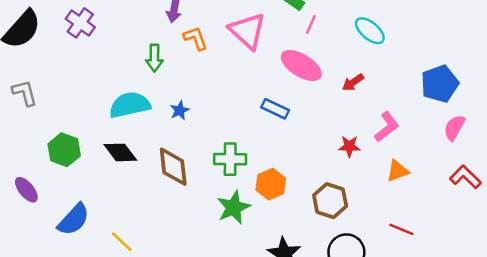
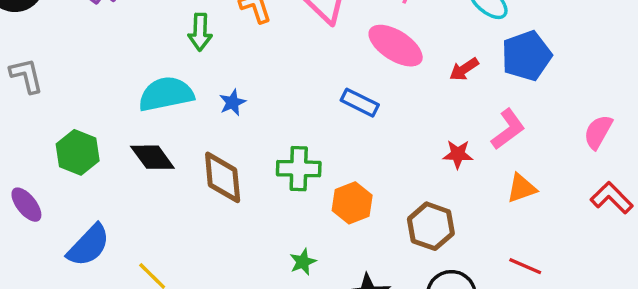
blue pentagon: (440, 84) -> (526, 56), moved
green star: (234, 207) -> (303, 262), moved, size x0.6

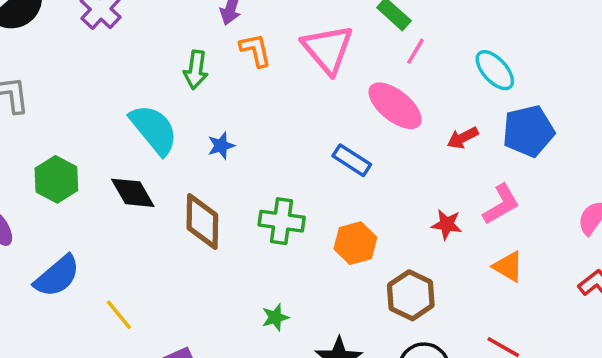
cyan semicircle: (166, 94) -> (154, 129), turned 56
orange triangle: (521, 188) -> (508, 267), turned 44
orange hexagon: (352, 203) -> (355, 243), moved

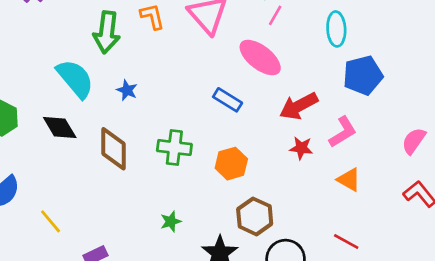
green arrow: (196, 70) -> (107, 32), size x1.4
cyan ellipse: (495, 70) -> (336, 29), turned 40
red arrow: (463, 138) -> (299, 106), moved, size x1.6
blue star: (221, 146) -> (127, 90), turned -30
brown hexagon: (411, 295) -> (255, 216), moved

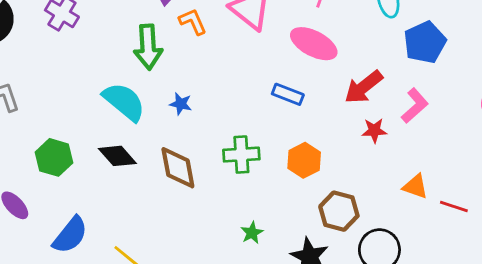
orange triangle: (349, 180) -> (415, 186), moved
red line: (346, 242) -> (454, 206), moved

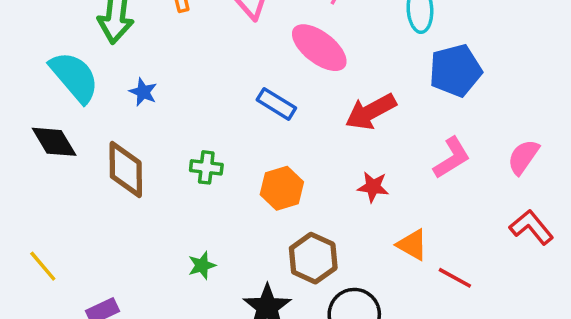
pink L-shape: (415, 106) -> (452, 158), moved
red star: (374, 131) -> (373, 187), moved
green cross: (241, 155) -> (206, 167), size x0.7

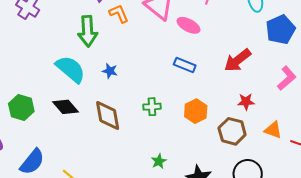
pink ellipse: (319, 48) -> (189, 25), moved, size x0.7
brown hexagon: (313, 258) -> (232, 131), moved

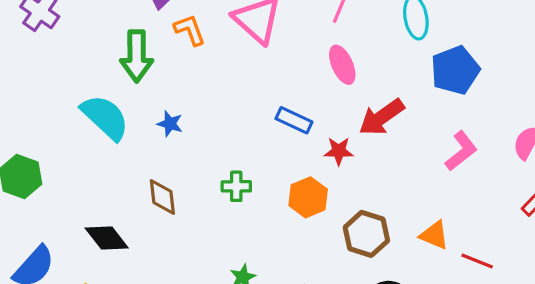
pink ellipse: (189, 25) -> (342, 65), moved, turned 35
red star: (246, 102) -> (339, 151), moved
black diamond: (65, 107) -> (107, 238), moved
brown diamond: (108, 115) -> (162, 197), size x0.7

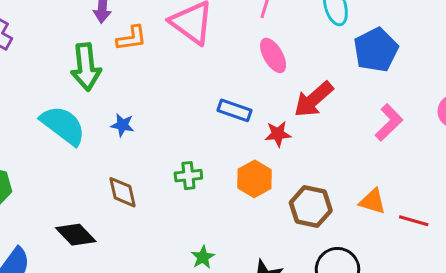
orange L-shape: (190, 30) -> (132, 38), turned 108

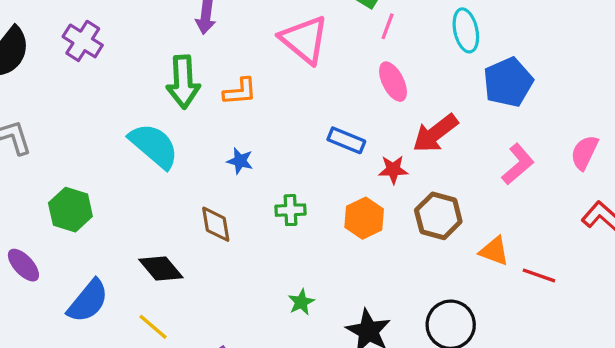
orange L-shape: (132, 38) -> (240, 92), moved
blue star: (122, 125) -> (240, 161), moved
brown hexagon: (311, 207) -> (438, 216), moved

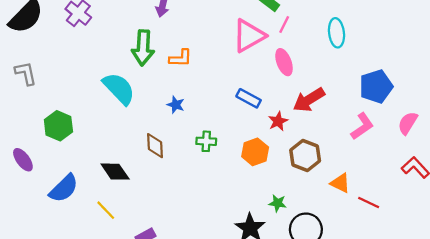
pink triangle: (304, 40) -> (249, 36), moved, turned 45
blue pentagon: (508, 82) -> (376, 86), moved
red star: (393, 170) -> (278, 121), turned -30
green star: (301, 302) -> (278, 203), moved, turned 30

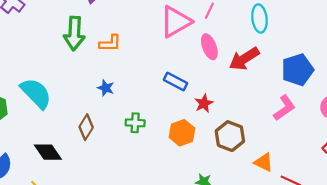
cyan semicircle: (119, 89) -> (36, 93), moved
red arrow: (309, 100) -> (244, 59), moved
brown diamond: (155, 146) -> (86, 127), turned 35

